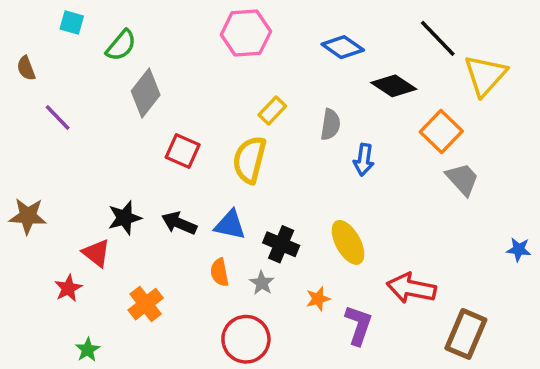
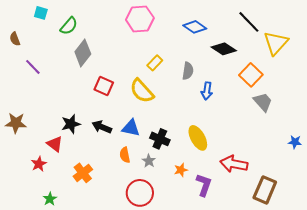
yellow semicircle: (249, 160) -> (142, 91), turned -56

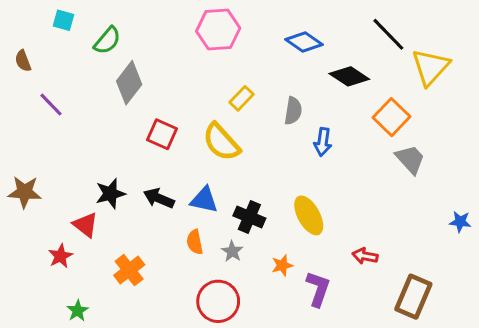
red arrow: (234, 164) -> (365, 256), size x0.6

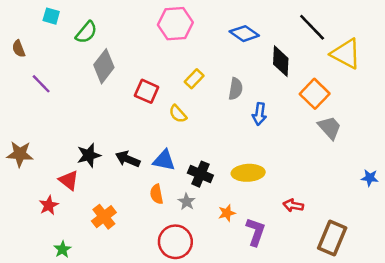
yellow triangle: (431, 67) -> (346, 54), turned -44
black diamond: (349, 76) -> (281, 61), turned 60
red square: (162, 134) -> (147, 91), moved
yellow semicircle: (221, 142) -> (178, 114), size x0.6
yellow ellipse: (309, 215) -> (248, 173), turned -64

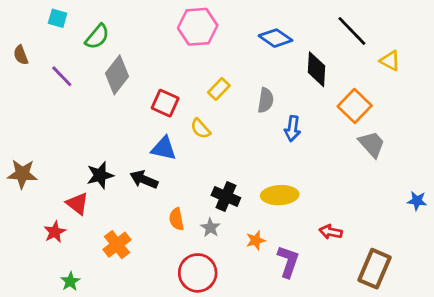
yellow triangle: (346, 54) -> (390, 61), size x0.6
purple line: (41, 84) -> (62, 76), moved
blue triangle: (164, 160) -> (164, 148), moved

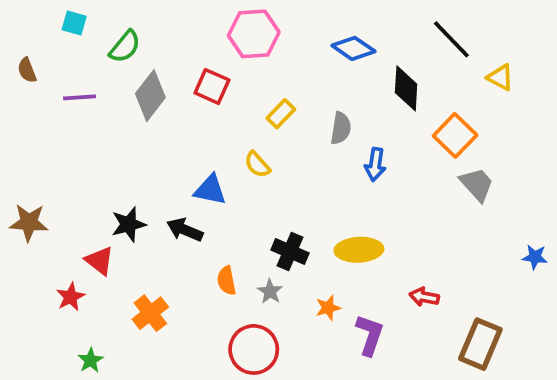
purple line: (62, 76) -> (80, 97), turned -50
red square: (165, 103) -> (212, 86), moved

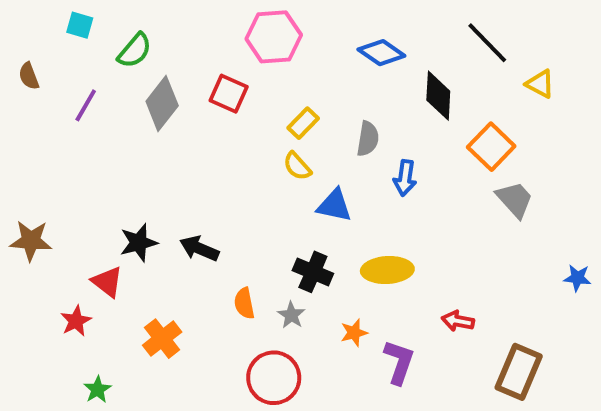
purple line: (80, 97) -> (86, 105), turned -56
yellow semicircle: (257, 164) -> (297, 166), moved
blue triangle: (210, 190) -> (334, 205), moved

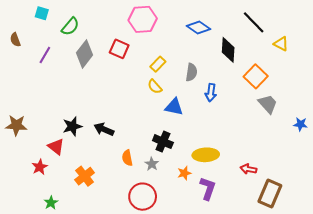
yellow ellipse: (387, 270) -> (206, 155), moved
blue star: (577, 278) -> (300, 124), moved
red arrow: (458, 321) -> (248, 169), moved

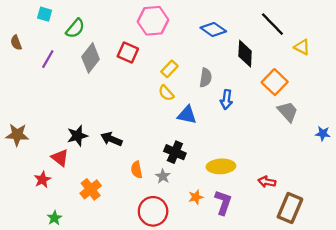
orange star: (184, 173) -> (196, 197), moved

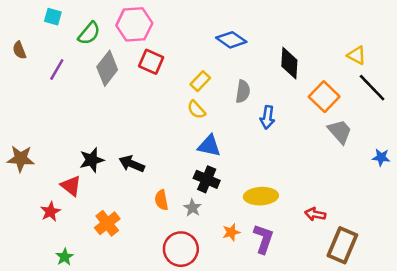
pink hexagon: (153, 21) -> (134, 24), moved
black line: (272, 24) -> (372, 88), moved
blue diamond: (213, 29) -> (231, 40), moved
blue triangle: (187, 115) -> (209, 146), moved

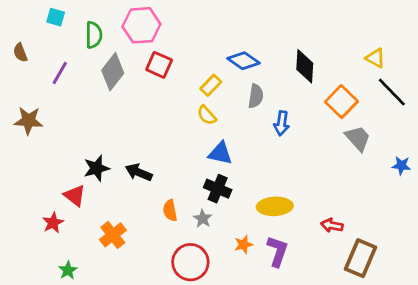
green semicircle: (89, 33) -> (94, 35), turned -40
blue diamond: (231, 40) -> (243, 61), moved
brown star: (21, 159) -> (28, 121), moved

